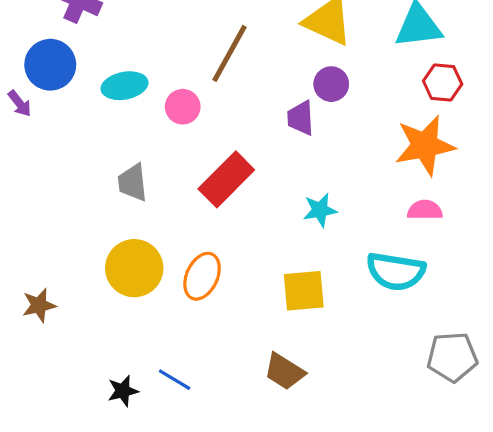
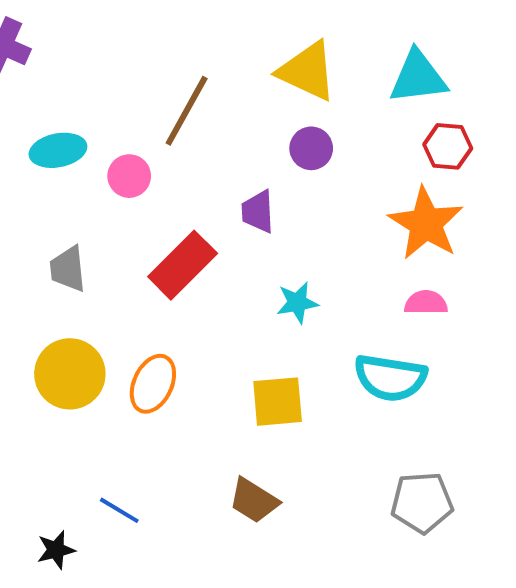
purple trapezoid: (301, 118) -> (258, 212), moved
orange star: (425, 145) -> (426, 224), turned -30
gray pentagon: (452, 357) -> (422, 502), moved
black star: (123, 391) -> (56, 550), moved

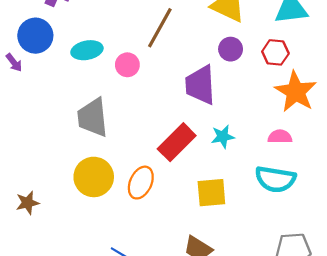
red hexagon: (448, 146) -> (275, 52), moved
purple trapezoid: (258, 212) -> (200, 85), size x1.6
red rectangle: (183, 265) -> (177, 142), moved
gray trapezoid: (68, 269) -> (93, 118), size x1.5
pink semicircle: (426, 303) -> (280, 137), moved

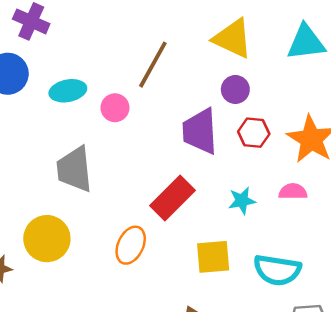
red hexagon: (275, 52) -> (254, 133), moved
cyan star: (223, 137) -> (242, 201), moved
yellow circle: (94, 177) -> (47, 239), moved
cyan semicircle: (275, 179) -> (277, 270), moved

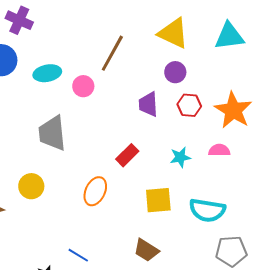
purple trapezoid: (200, 131) -> (148, 104), size x0.7
red rectangle: (173, 198) -> (127, 155), size x0.7
yellow circle: (47, 239) -> (31, 186), size x0.7

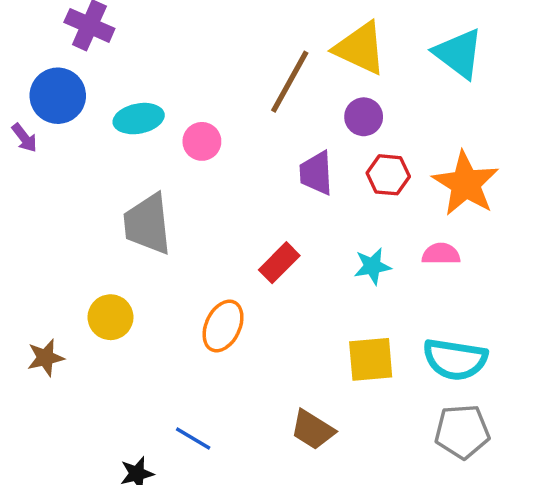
cyan triangle: (229, 36) -> (459, 54), turned 44
brown line: (112, 53) -> (290, 82), moved
yellow square: (158, 200) -> (371, 359), moved
cyan semicircle: (207, 210) -> (455, 359), moved

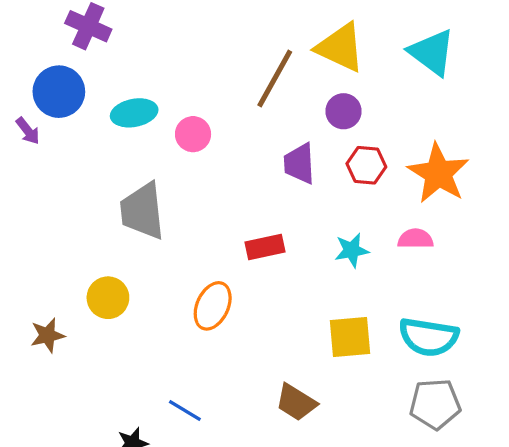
red rectangle: (279, 263) -> (265, 247), turned 33

